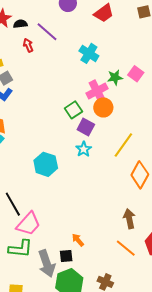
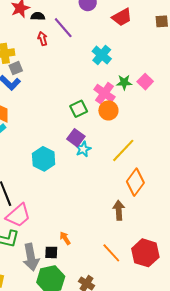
pink cross: (97, 91) -> (104, 93), turned -35
purple square: (86, 127) -> (76, 138), moved
brown arrow: (129, 219) -> (119, 210), moved

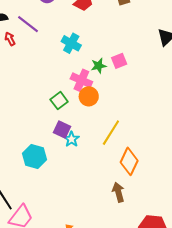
pink square: (145, 82) -> (119, 61), turned 35

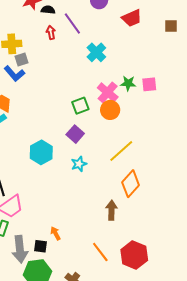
cyan cross: (71, 43) -> (96, 52), moved
cyan star: (72, 139) -> (79, 164), moved

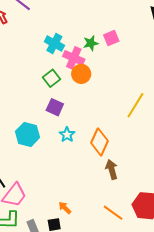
cyan cross: (96, 52) -> (54, 44), moved
yellow line: (121, 151) -> (135, 105), moved
orange diamond: (131, 184) -> (99, 142), moved

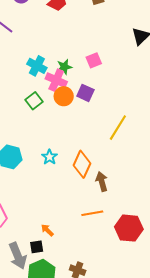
green star: (91, 43) -> (64, 67), moved
purple square: (55, 107) -> (85, 93), moved
brown arrow: (112, 169) -> (102, 182), moved
orange line: (113, 213) -> (92, 213), moved, turned -45

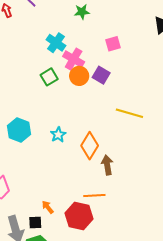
green star: (64, 67) -> (82, 12), moved
yellow line: (118, 128) -> (129, 113), turned 68
red hexagon: (129, 228) -> (79, 216), moved

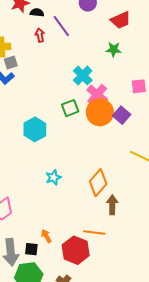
orange circle: (79, 76) -> (100, 112), size x1.4
cyan hexagon: (19, 130) -> (35, 129), moved
cyan star: (58, 135) -> (53, 177), moved

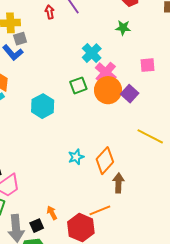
cyan star: (53, 177) -> (76, 157), moved
orange line: (94, 233) -> (100, 210), turned -30
black square: (31, 249) -> (37, 226), turned -32

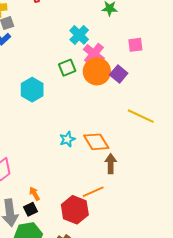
orange diamond: (105, 161) -> (96, 142), turned -72
orange arrow: (52, 213) -> (34, 194), moved

